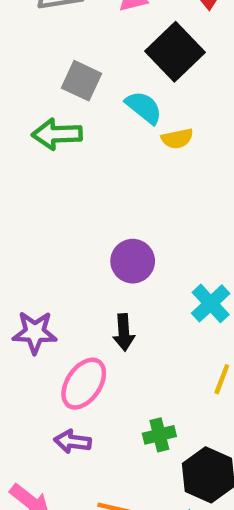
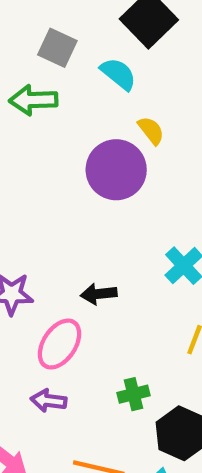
yellow semicircle: (177, 139) -> (151, 131), moved, turned -116
purple circle: (133, 261) -> (116, 170), moved, size x1.4
black arrow: (124, 332) -> (99, 294), turned 88

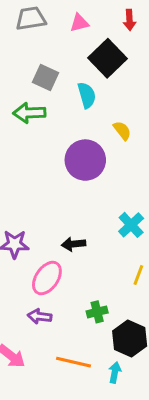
cyan semicircle: (118, 74) -> (87, 95), turned 35
yellow semicircle: (151, 131) -> (122, 131), moved

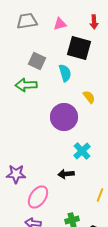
black square: (107, 58) -> (79, 48), turned -30
cyan cross: (131, 225) -> (82, 151), moved
black arrow: (73, 244) -> (66, 174), moved

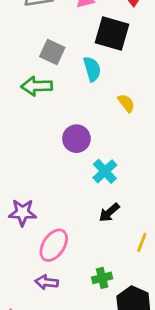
purple circle: (64, 117) -> (76, 139), moved, size x0.7
cyan cross: (82, 151) -> (105, 171), moved
black arrow: (66, 174) -> (109, 213), moved, turned -35

